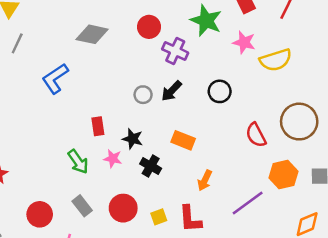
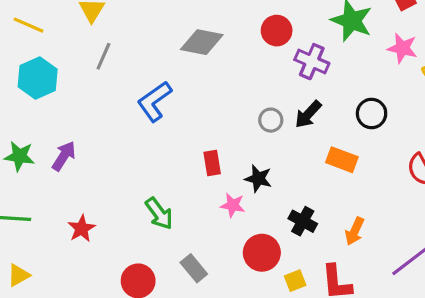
orange rectangle: (183, 140) -> (342, 160), moved
green arrow: (78, 162) -> (159, 213), moved
black cross: (151, 166) -> (303, 221), moved
red circle: (123, 208) -> (262, 253), moved

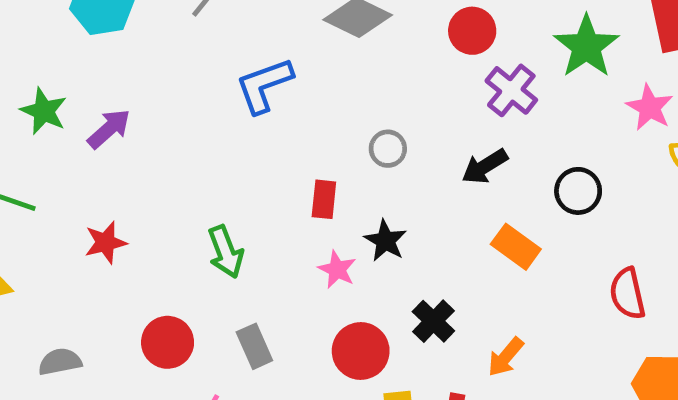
gray circle: (271, 120) -> (388, 149), moved

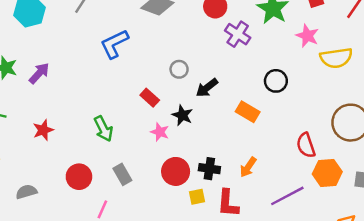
black arrow: (485, 166) -> (207, 88), moved
red rectangle: (324, 199) -> (150, 98), turned -48
red semicircle: (627, 294) -> (306, 145), moved
black cross: (433, 321) -> (209, 169), moved, turned -30

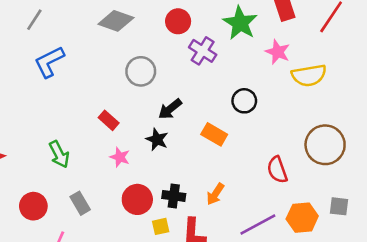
blue L-shape: (114, 44) -> (49, 62), moved
gray circle: (179, 69) -> (141, 71), moved, size x1.5
black star: (182, 115) -> (157, 139), moved
orange hexagon: (327, 173) -> (302, 218), moved

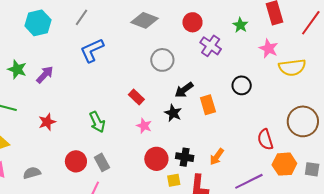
green star: (240, 23) -> (240, 25), size x0.6
orange rectangle: (214, 134) -> (208, 105), moved, turned 42
gray rectangle: (80, 203) -> (102, 162), moved
orange hexagon: (302, 218) -> (284, 164), moved

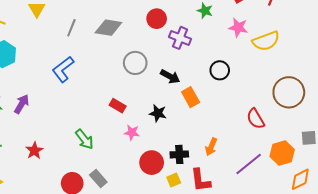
gray line: (82, 17) -> (71, 28), moved
black arrow: (184, 90) -> (170, 76), moved, turned -102
orange hexagon: (284, 164) -> (282, 153), moved

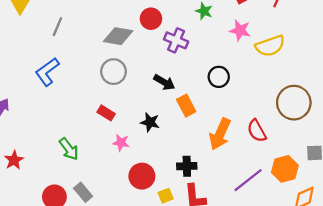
gray diamond: (108, 28) -> (118, 36), moved
gray circle: (135, 63) -> (113, 72), moved
orange arrow: (211, 147) -> (220, 134), moved, size x1.6
black cross: (179, 154) -> (187, 166), moved

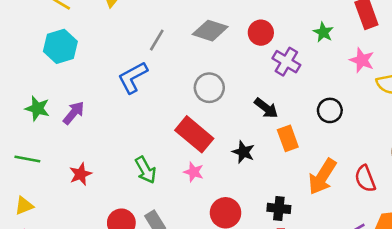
gray line: (57, 27) -> (157, 40), moved
gray diamond: (118, 36) -> (210, 31), moved
red rectangle: (106, 113) -> (194, 134), size x1.8
pink star: (121, 143) -> (194, 172), moved

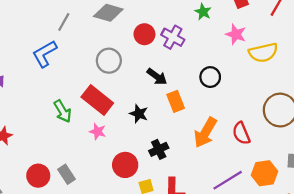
red circle: (261, 33) -> (144, 34), moved
green arrow: (146, 170) -> (63, 111), moved
black cross: (279, 208) -> (159, 149), moved, turned -30

